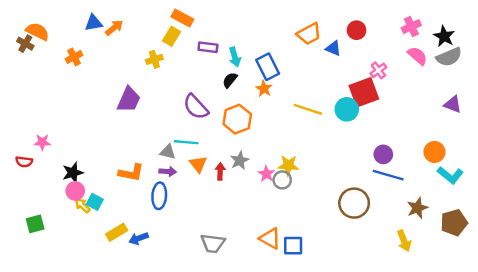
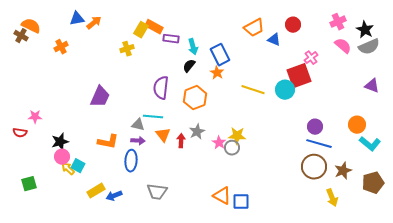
orange rectangle: (182, 18) -> (154, 27), moved
purple trapezoid: (129, 100) -> (100, 97), moved
purple semicircle: (196, 107) -> (161, 88), turned 50
brown circle: (354, 203) -> (314, 167), moved
gray trapezoid: (213, 243) -> (157, 192), moved

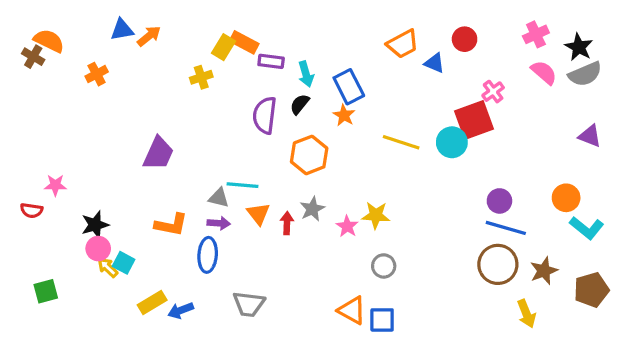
purple semicircle: (161, 88) -> (265, 115), moved
gray circle: (232, 148) -> (384, 266), moved

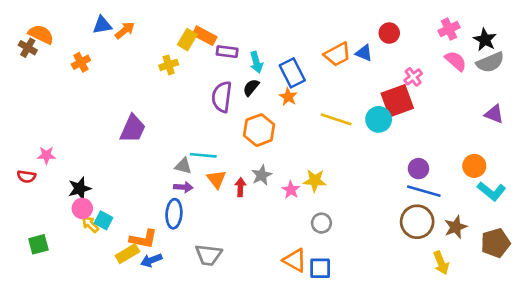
orange trapezoid: (403, 44) -> (337, 54), moved
orange L-shape: (171, 225) -> (143, 239), moved

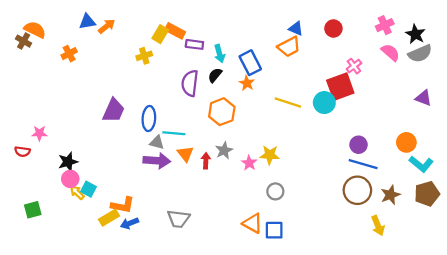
blue triangle: (364, 53) -> (296, 28), moved
purple arrow: (183, 187) -> (157, 161), size x1.6
blue ellipse: (174, 214) -> (149, 118), moved
brown pentagon: (496, 243) -> (427, 194), moved

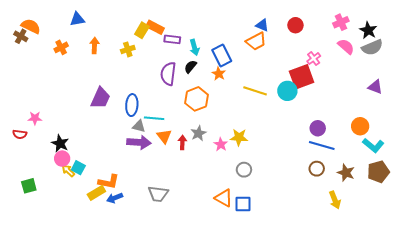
orange arrow: (107, 26) -> (94, 45), moved, turned -49
black star: (68, 162) -> (60, 143), turned -30
brown circle: (357, 190) -> (317, 169), size x0.6
brown star: (390, 195) -> (346, 173), turned -30

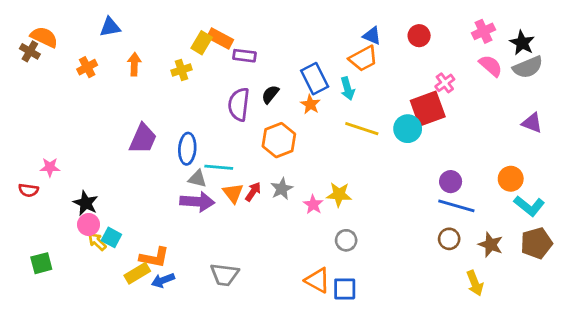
cyan arrow: (194, 47) -> (348, 89), moved
red arrow: (182, 142) -> (253, 192), moved, turned 32

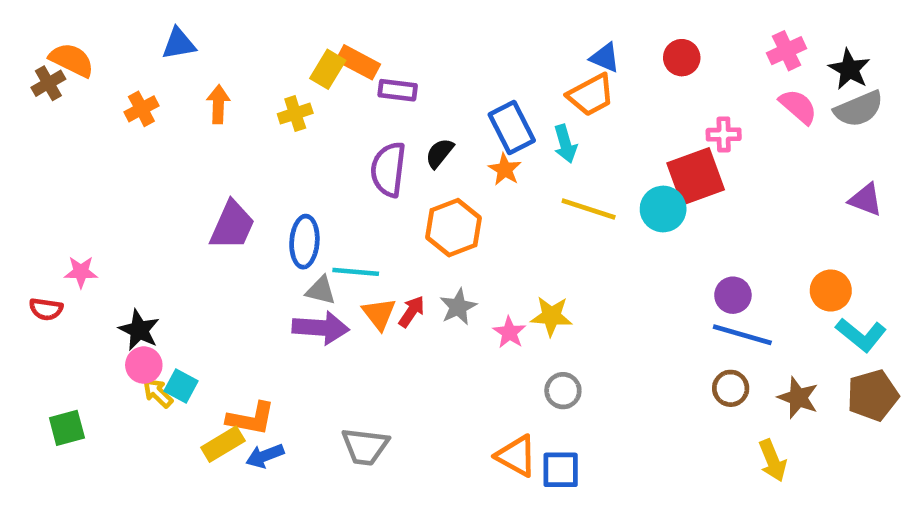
brown cross: (30, 51) -> (48, 83), turned 30
pink cross: (445, 83) -> (724, 134), turned 36

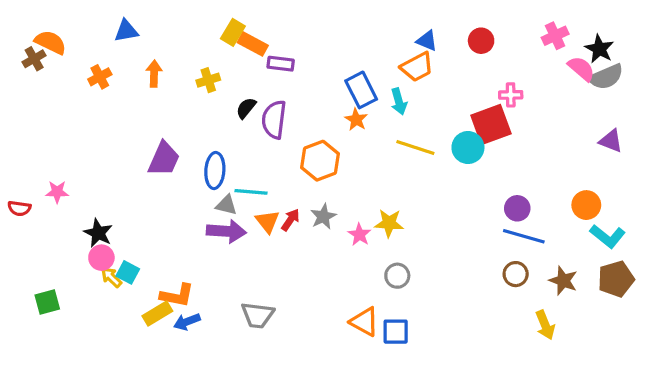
yellow rectangle: (328, 69) -> (233, 32), moved
pink semicircle: (798, 107) -> (581, 69), moved
black semicircle: (440, 153) -> (246, 108), moved
red semicircle: (46, 309) -> (19, 208), moved

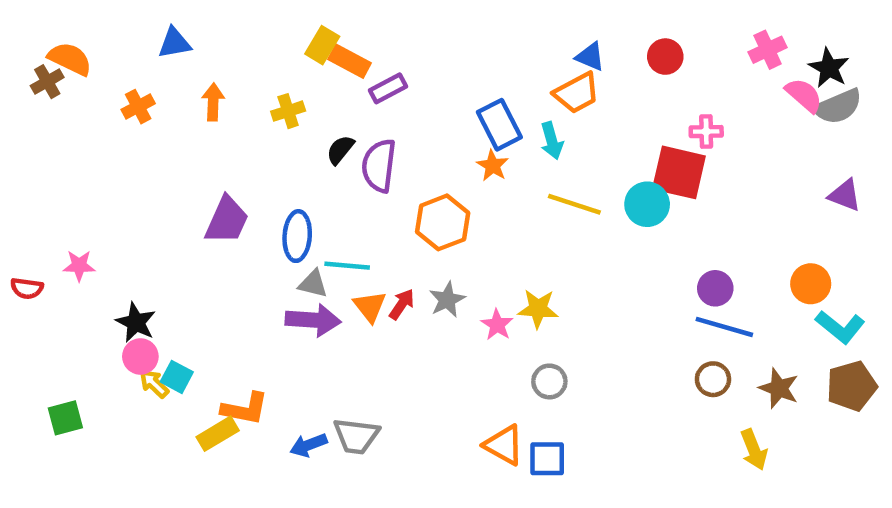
purple rectangle: (281, 64) -> (388, 88), turned -35
red square: (491, 124) -> (679, 172), turned 33
blue arrow: (187, 322) -> (309, 445), moved

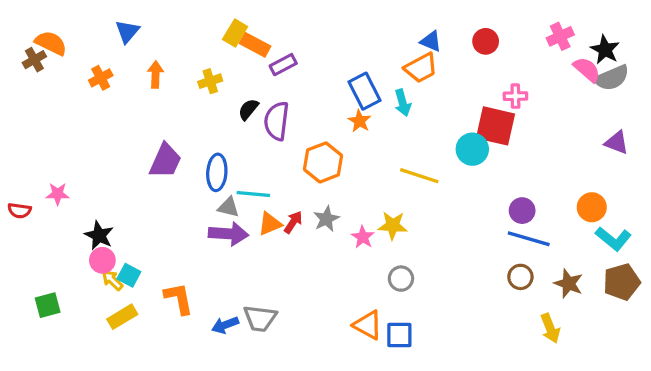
blue triangle: (174, 43) -> (127, 31), turned -40
yellow line: (574, 204) -> (419, 176), moved
orange triangle: (370, 306) -> (270, 224), turned 45
orange L-shape: (245, 409) -> (179, 298), turned -112
yellow rectangle: (218, 434) -> (122, 317), moved

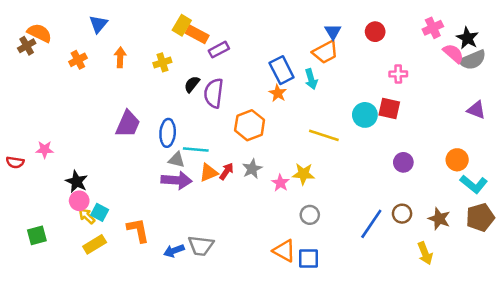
blue triangle: (431, 41) -> (333, 32), turned 36
red square: (496, 126) -> (389, 109), moved, size x0.7
blue line: (529, 239) -> (371, 224), moved, turned -72

